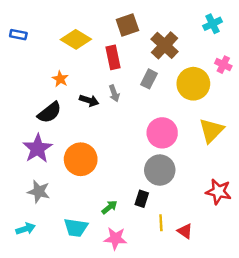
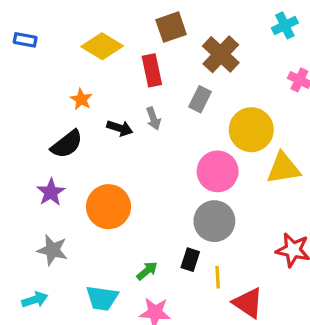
yellow circle: (193, 84) -> (251, 130), moved
yellow triangle: (211, 130) -> (283, 168), turned 36
purple star: (37, 148) -> (51, 192), size x0.7
yellow line: (161, 223) -> (218, 277), moved
red triangle: (185, 231) -> (248, 303), size x1.5

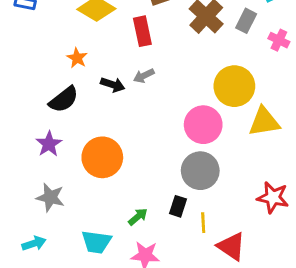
gray rectangle: (200, 99) -> (246, 21), moved
gray arrow: (153, 118) -> (144, 76), turned 84

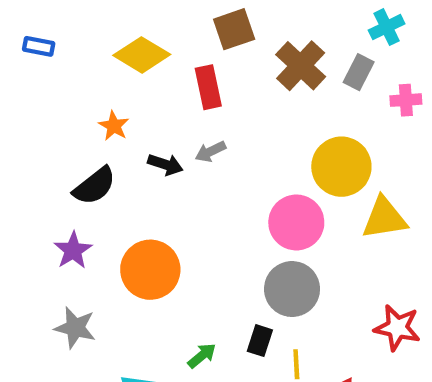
pink cross: (279, 40) -> (406, 100), turned -30

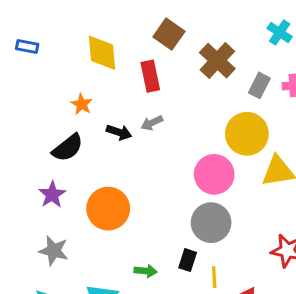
cyan cross: (387, 27) -> (280, 33), turned -30
brown square: (234, 29) -> (169, 34), turned -36
yellow diamond: (142, 55) -> (102, 53), turned 54
gray rectangle: (359, 72) -> (259, 85), moved
green arrow: (202, 356) -> (146, 271), turned 45

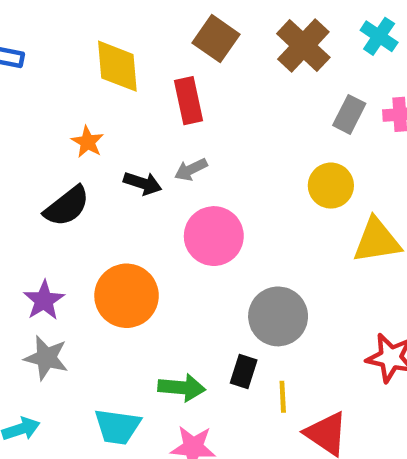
brown cross: (217, 61) -> (303, 46), moved
yellow circle: (247, 134) -> (331, 186), size x0.7
pink circle: (214, 174) -> (214, 236), moved
purple star: (52, 195) -> (44, 300), moved
green arrow: (146, 271) -> (182, 388), size x1.4

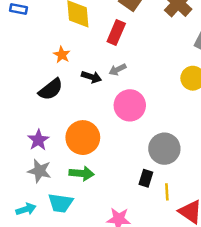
red rectangle: (189, 101) -> (116, 32), turned 35
green arrow: (182, 388) -> (82, 173), moved
cyan trapezoid: (117, 427) -> (61, 203), moved

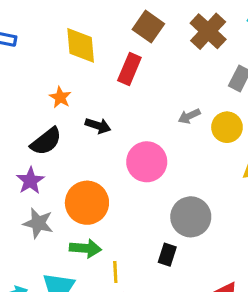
gray arrow: (117, 70) -> (189, 116), moved
purple star: (38, 140) -> (30, 181), moved
gray star: (40, 171) -> (38, 223), moved
yellow line: (167, 192) -> (115, 272), moved

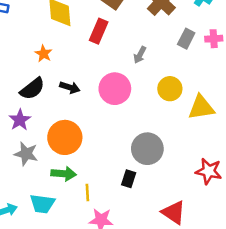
gray arrow: (189, 116) -> (140, 55), moved, turned -36
black arrow: (98, 126) -> (70, 87), moved
yellow circle: (227, 127) -> (170, 89), moved
pink circle: (147, 162) -> (115, 89), moved

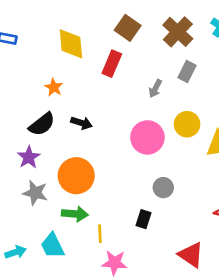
gray rectangle: (186, 39) -> (187, 71), moved
pink circle: (115, 89) -> (147, 137), moved
gray circle: (147, 149) -> (163, 188), size x0.6
cyan trapezoid: (42, 204) -> (52, 246), turned 56

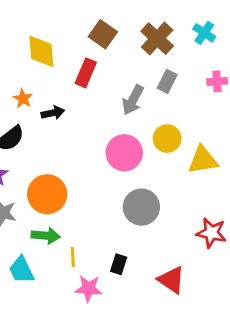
gray arrow: (155, 89) -> (133, 100), size x1.5
black arrow: (81, 123) -> (53, 113), moved, turned -30
gray circle: (163, 188) -> (141, 207), size x1.6
black rectangle: (143, 219) -> (119, 264), moved

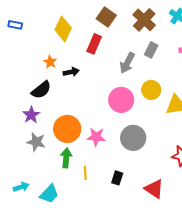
yellow diamond: (41, 51) -> (63, 29), turned 30
green arrow: (46, 236) -> (66, 158), turned -90
cyan trapezoid: (21, 270) -> (49, 194), moved, turned -110
pink star: (89, 288) -> (96, 137), moved

